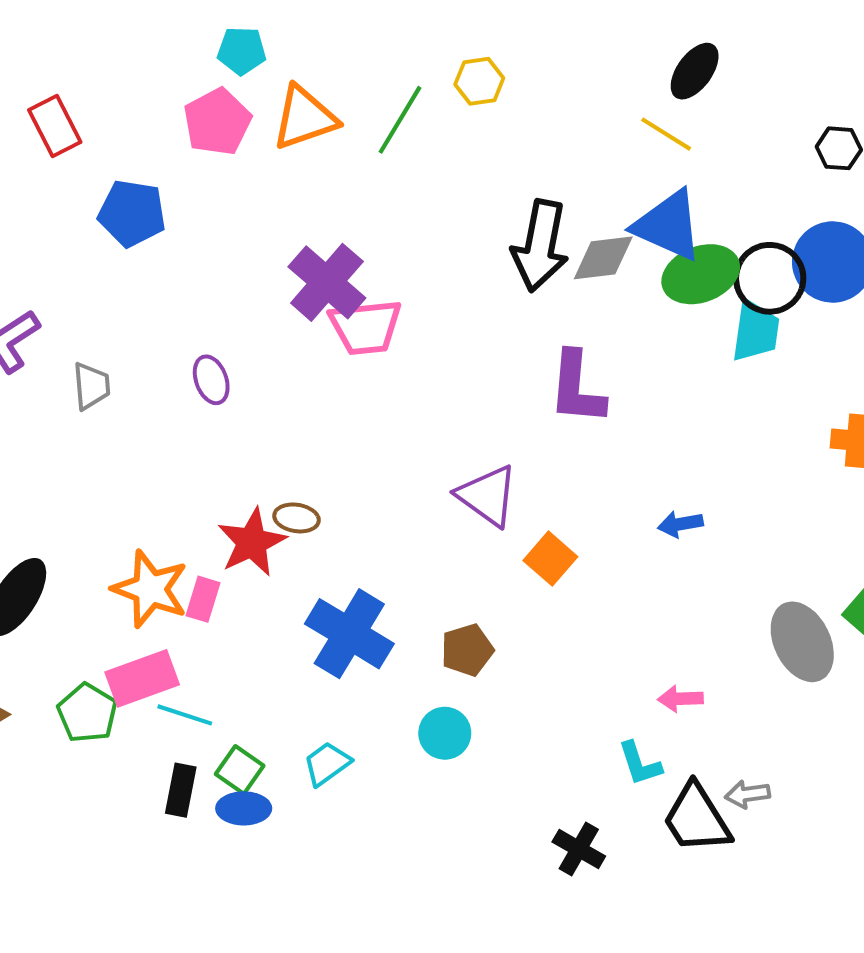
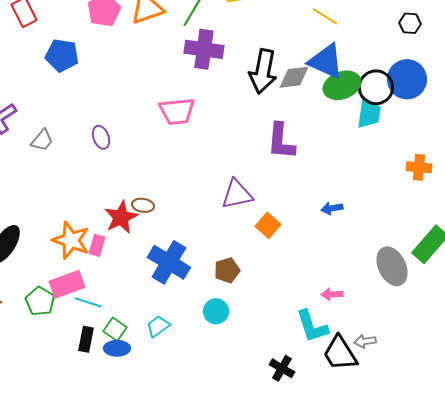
purple cross: (327, 282) -> (204, 49), moved, turned -33
gray trapezoid: (91, 386) -> (42, 140), turned 45
purple triangle: (487, 496) -> (237, 194), turned -48
cyan L-shape: (640, 764) -> (312, 326), size x1.5

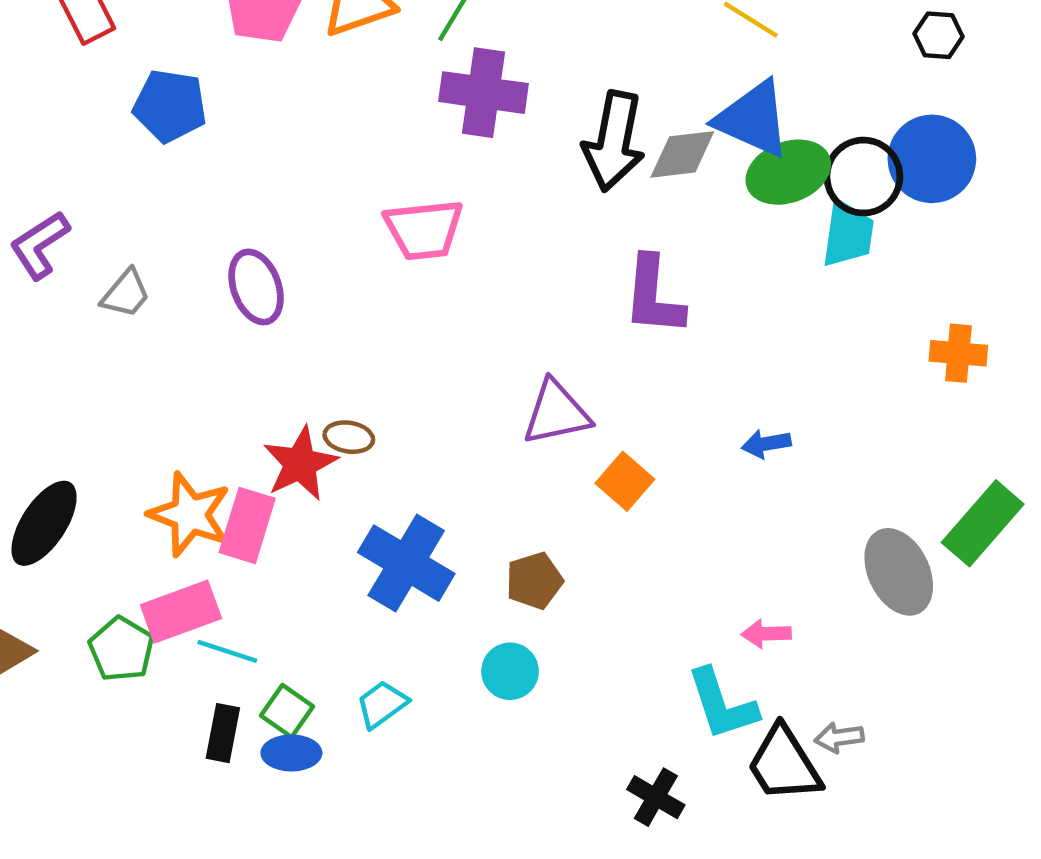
purple ellipse: (101, 137) -> (256, 287), size x1.4
pink rectangle: (97, 245) -> (247, 525), size x1.5

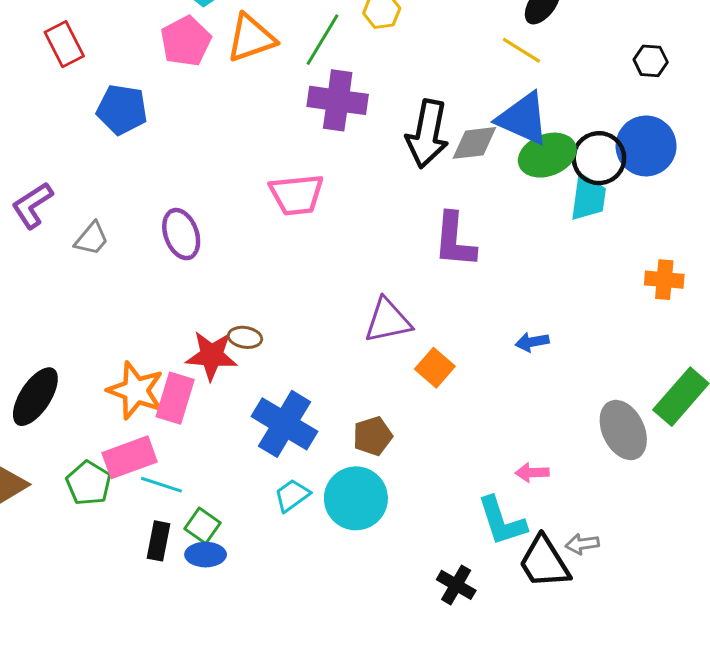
red star: (300, 464) -> (212, 356), turned 30
cyan circle: (510, 671) -> (356, 498), size x1.6
cyan trapezoid: (382, 704) -> (292, 495), moved

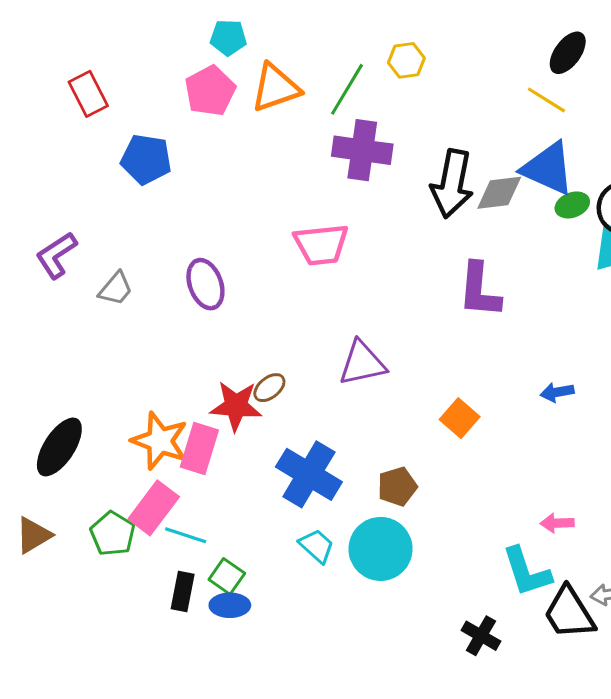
green ellipse: (547, 155) -> (572, 205), size x0.6
purple triangle: (388, 321) -> (362, 363), moved
brown ellipse: (245, 337) -> (269, 388), turned -48
pink rectangle: (130, 457) -> (154, 508), turned -33
cyan trapezoid: (292, 495) -> (317, 546), turned 78

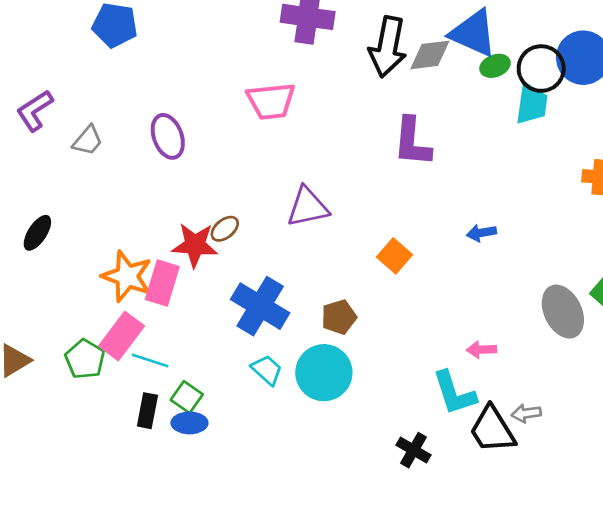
black ellipse: (59, 447) -> (37, 233), moved, size x0.7

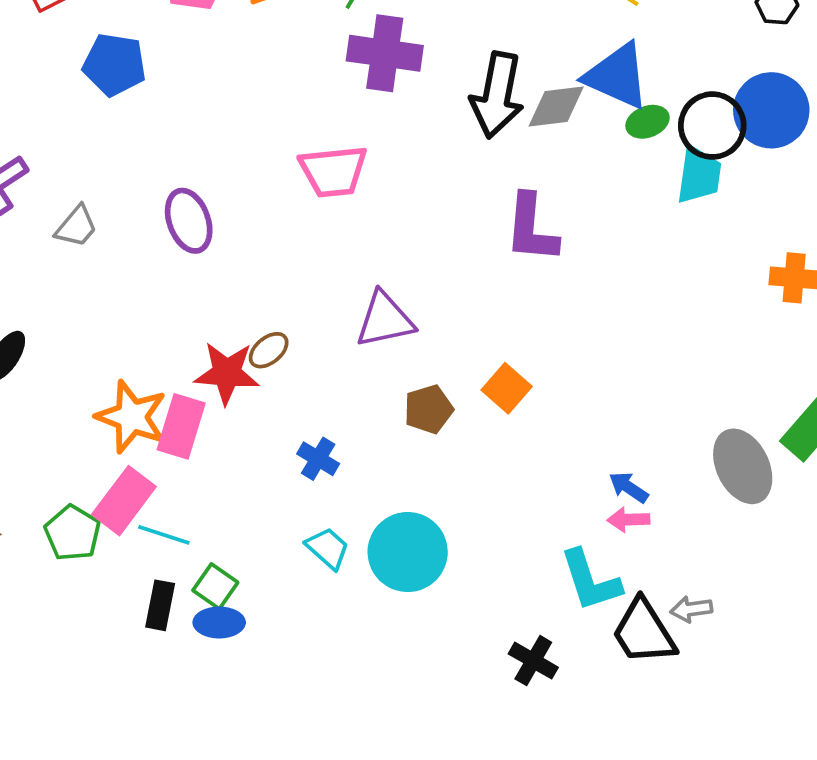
blue arrow: (481, 233) -> (628, 487), moved, turned 44
blue cross: (260, 306) -> (318, 459), size x0.5
brown pentagon: (339, 317) -> (429, 409), moved

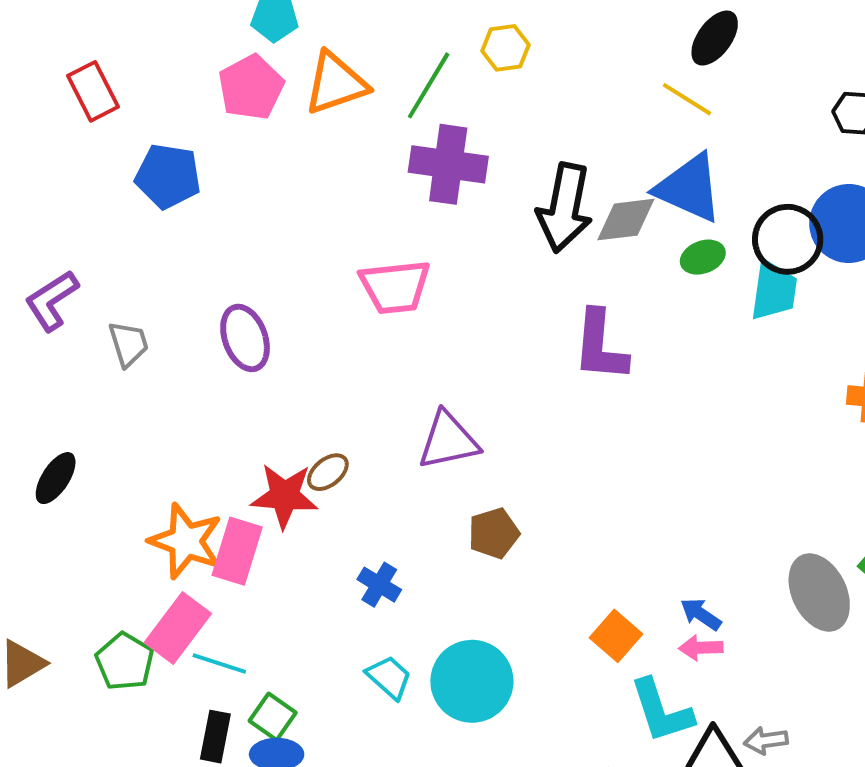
green ellipse: (648, 122) -> (703, 257), moved
gray trapezoid: (76, 226) -> (129, 344), turned -57
orange square: (507, 388) -> (616, 636), moved

